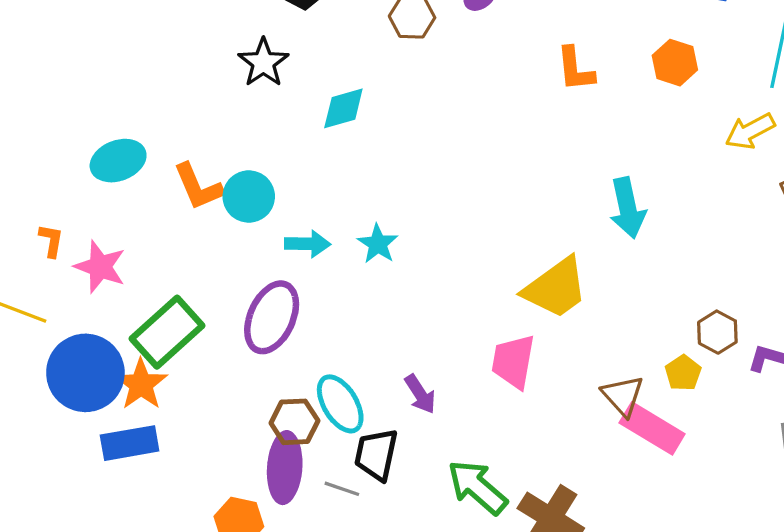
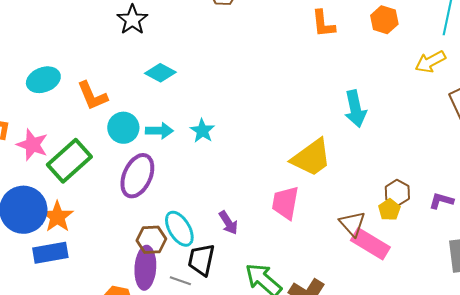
cyan diamond: (343, 108) -> (160, 73), moved, turned 44
cyan circle: (249, 196) -> (123, 128), moved
green rectangle: (167, 332) -> (69, 161), moved
brown hexagon: (717, 332) -> (397, 193), moved

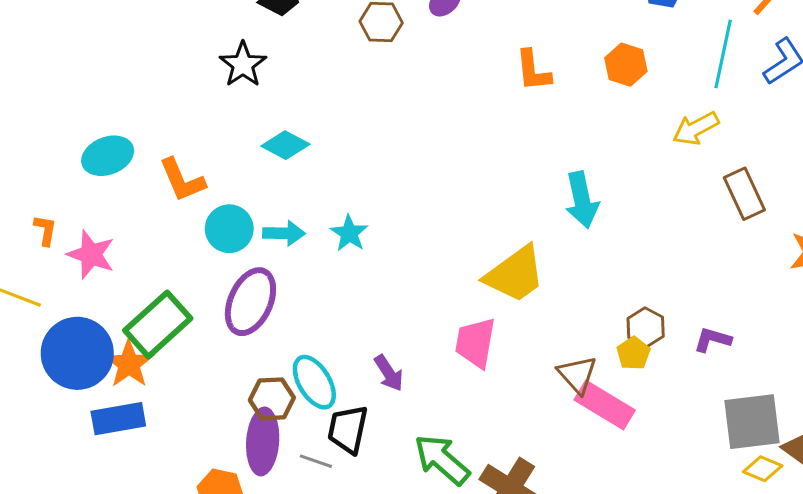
green rectangle: (69, 161) -> (158, 324), moved

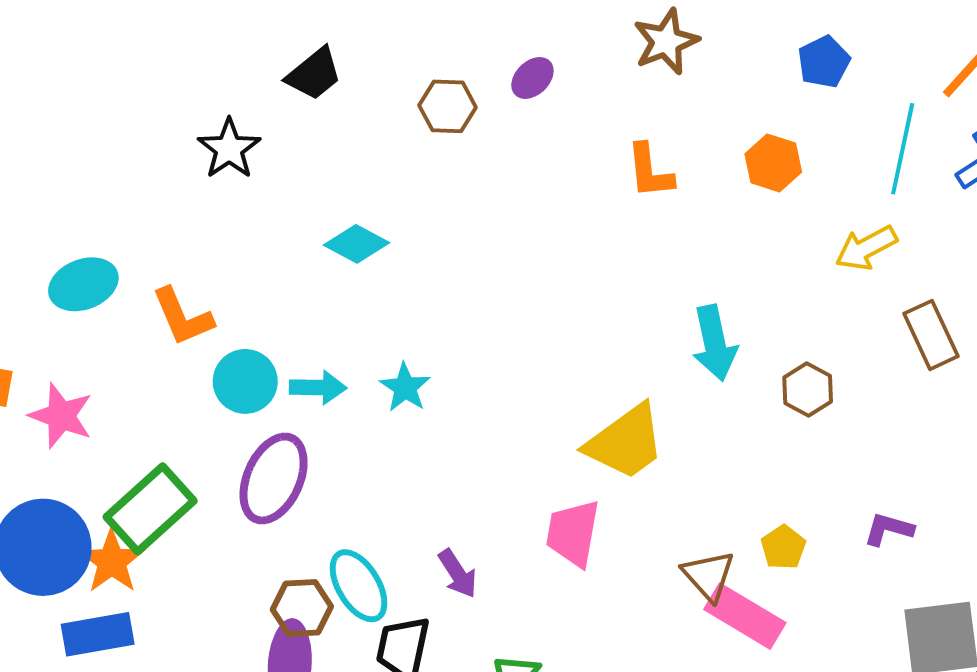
black star: (243, 65) -> (229, 149), moved
cyan diamond: (285, 145) -> (356, 244), moved
brown hexagon: (646, 327) -> (808, 390), moved

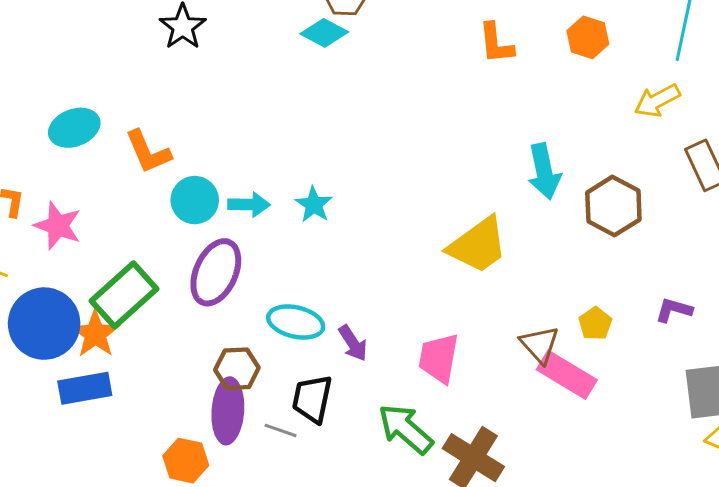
cyan diamond: (356, 244) -> (324, 33), moved
brown hexagon: (808, 390) -> (613, 206), size x1.5
pink trapezoid: (573, 533) -> (439, 358), moved
cyan ellipse: (359, 586) -> (296, 322), moved, turned -46

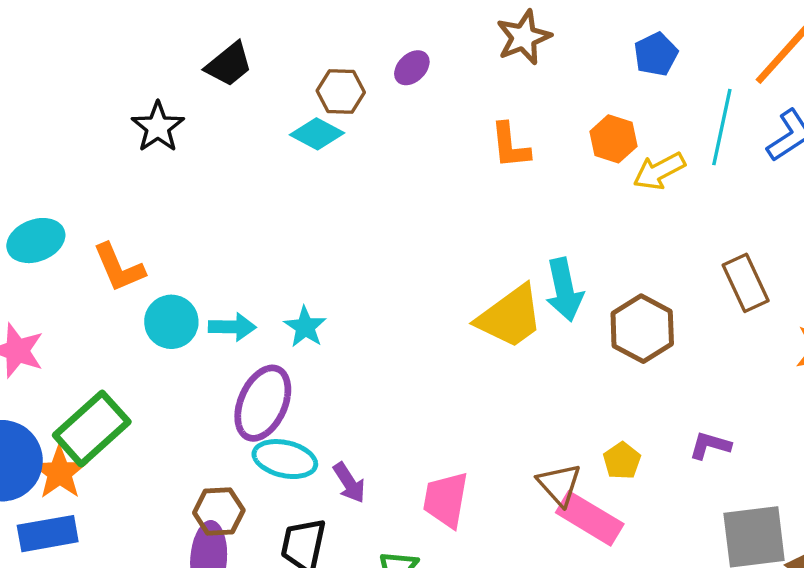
yellow arrow: (657, 101) -> (659, 171), moved
yellow trapezoid: (478, 245) -> (510, 317), moved
purple ellipse: (216, 272) -> (263, 403), moved

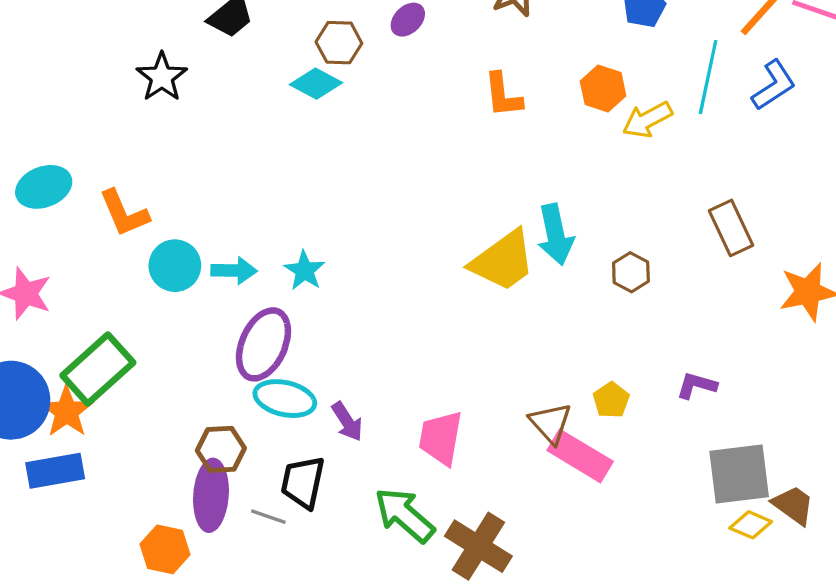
brown hexagon: (642, 329) -> (631, 272), size x0.6

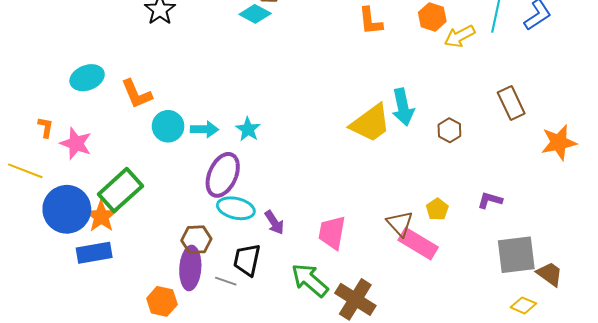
yellow diamond: (751, 525) -> (523, 305), moved

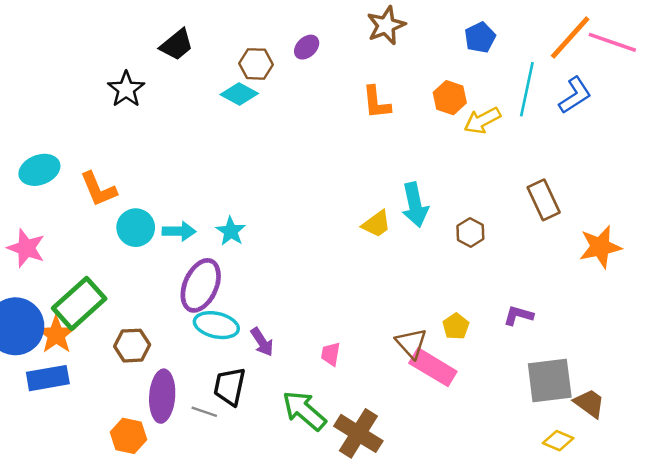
yellow trapezoid: (370, 123) -> (376, 224), size x0.6
pink trapezoid: (332, 233) -> (331, 354), size x0.6
brown hexagon: (196, 240) -> (132, 346), moved

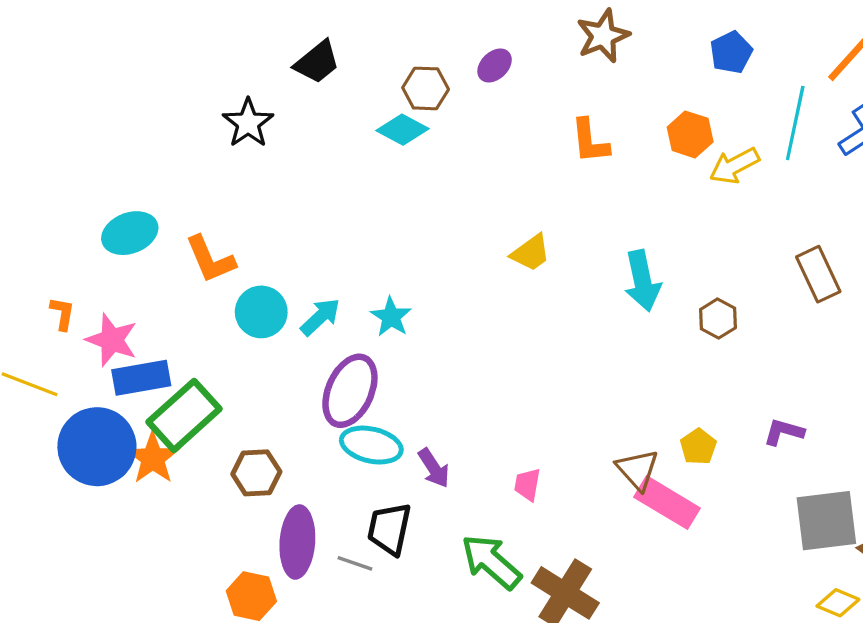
yellow trapezoid: (376, 224) -> (531, 253), moved
cyan arrow: (179, 231) -> (320, 317), turned -44
blue rectangle: (48, 378) -> (141, 378), moved

